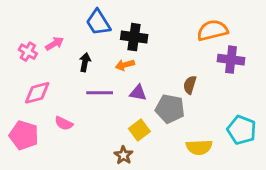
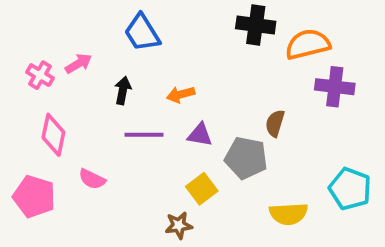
black cross: (134, 37) -> (256, 25), moved
pink diamond: (37, 93) -> (53, 135), turned -64
brown star: (123, 155) -> (179, 225), turned 30

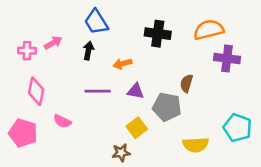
black cross: (256, 25) -> (158, 34), moved
pink cross: (40, 75) -> (27, 51), turned -30
black arrow: (123, 91) -> (88, 51), moved

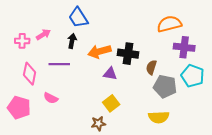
black cross: (158, 34) -> (128, 54), moved
orange arrow: (122, 64) -> (99, 51), size x1.5
purple line: (98, 91) -> (59, 64), moved
gray pentagon: (167, 107) -> (165, 86), moved
cyan pentagon: (237, 128) -> (193, 76), moved

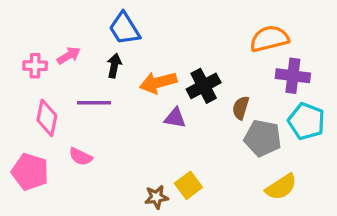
black cross: (128, 54) -> (204, 86), turned -36
yellow square: (111, 103) -> (188, 185), moved
yellow semicircle: (159, 117) -> (281, 187), moved, turned -30

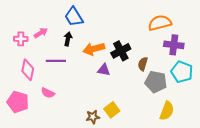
yellow semicircle: (281, 187) -> (167, 111), turned -36

